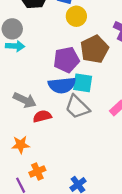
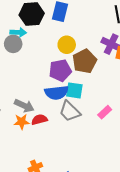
yellow circle: (76, 16) -> (67, 45), moved
cyan arrow: (15, 46) -> (18, 32), moved
orange star: (21, 145) -> (22, 122), moved

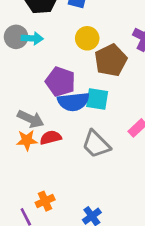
cyan arrow: (18, 32) -> (32, 38), moved
purple pentagon: (60, 71) -> (60, 82), moved, turned 30
gray trapezoid: (70, 111) -> (96, 144), moved

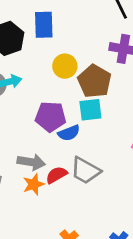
cyan square: (97, 99) -> (90, 110), moved
blue semicircle: (73, 102) -> (69, 133), size x0.7
gray trapezoid: (96, 144) -> (85, 171), moved

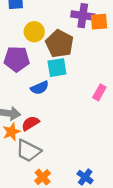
purple pentagon: (50, 117) -> (17, 59), moved
gray trapezoid: (85, 171) -> (28, 151), moved

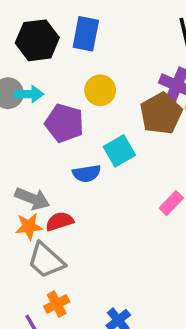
brown pentagon: (59, 44) -> (161, 114), moved
cyan square: (57, 68) -> (119, 151), turned -36

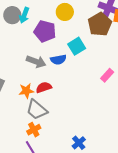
cyan arrow: (29, 94) -> (24, 15), turned 112
gray arrow: (32, 199) -> (36, 62), moved
orange cross: (57, 304) -> (34, 130), moved

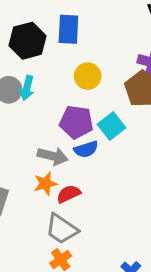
purple pentagon: (45, 31) -> (76, 122), moved
orange star: (26, 91) -> (45, 184), moved

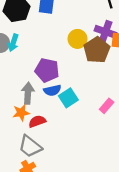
yellow circle: (88, 76) -> (78, 39), moved
cyan square: (111, 126) -> (68, 98), moved
gray arrow: (53, 156) -> (28, 93), turned -105

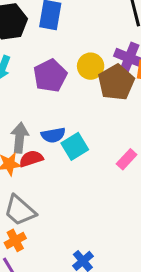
purple pentagon: (47, 70) -> (50, 76), moved, turned 30
red semicircle: (37, 121) -> (31, 159), moved

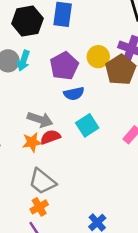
blue semicircle: (53, 135) -> (74, 94), moved
gray arrow: (20, 138) -> (40, 120), turned 105

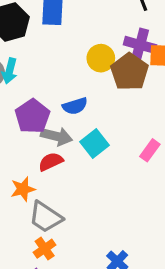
purple pentagon: (64, 66) -> (33, 116), moved
gray arrow: (40, 120) -> (57, 136), moved
orange star: (32, 142) -> (23, 189), moved

